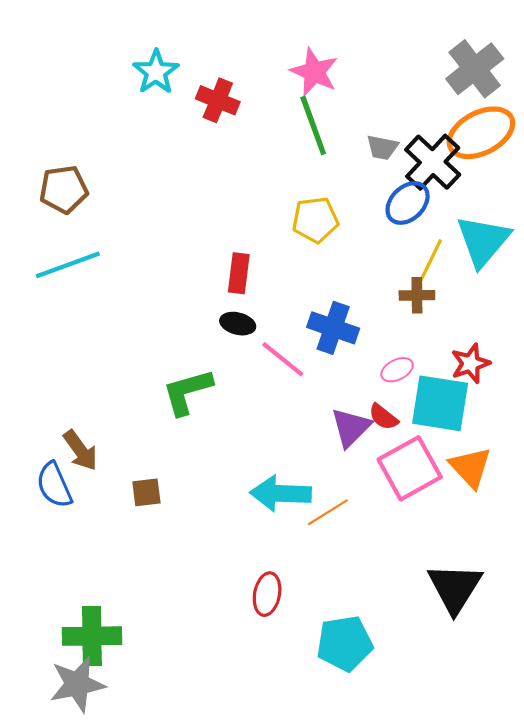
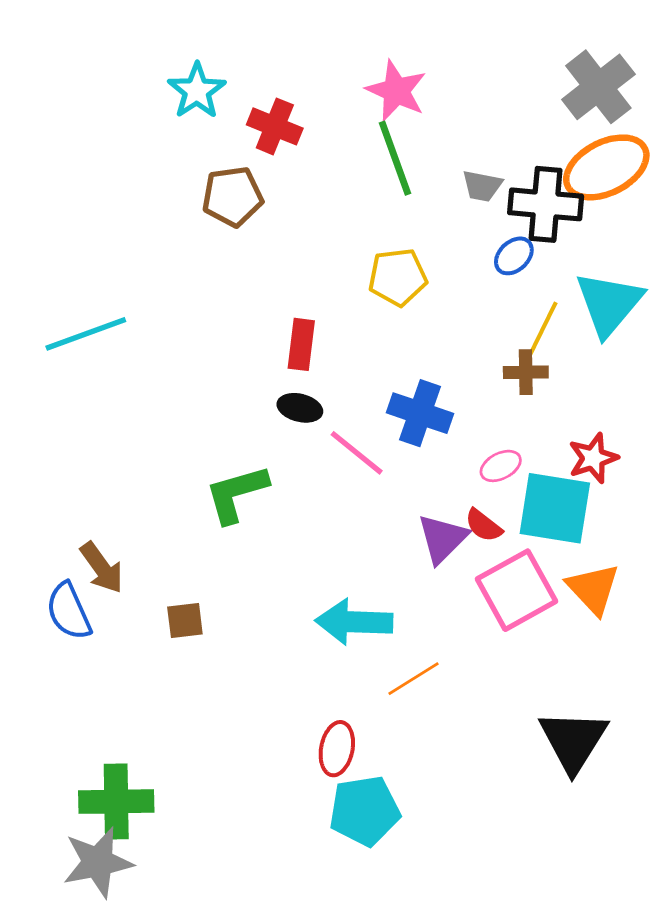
black cross: (433, 162) -> (546, 204), turned -38
brown pentagon: (64, 189) -> (232, 196), moved
blue ellipse: (408, 203) -> (514, 256), size x0.7
orange line: (328, 512) -> (413, 679), moved
cyan pentagon: (345, 643) -> (365, 811), moved

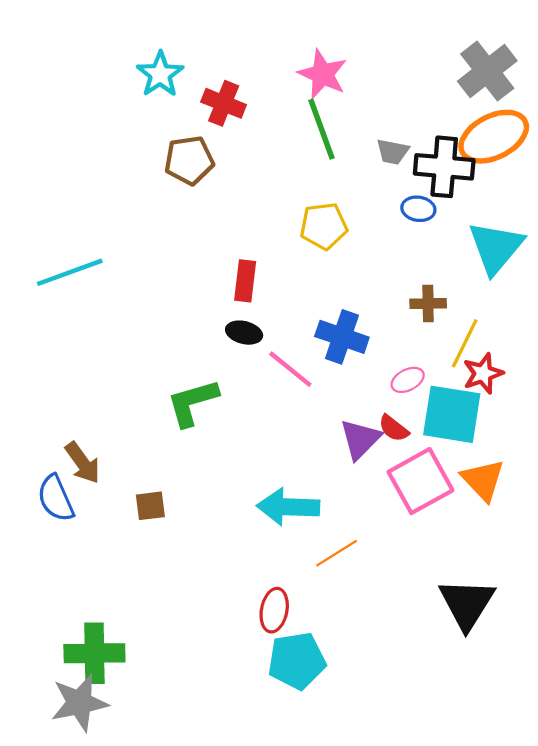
blue ellipse: (514, 256) -> (418, 209), turned 52
yellow line: (542, 331) -> (465, 343), moved

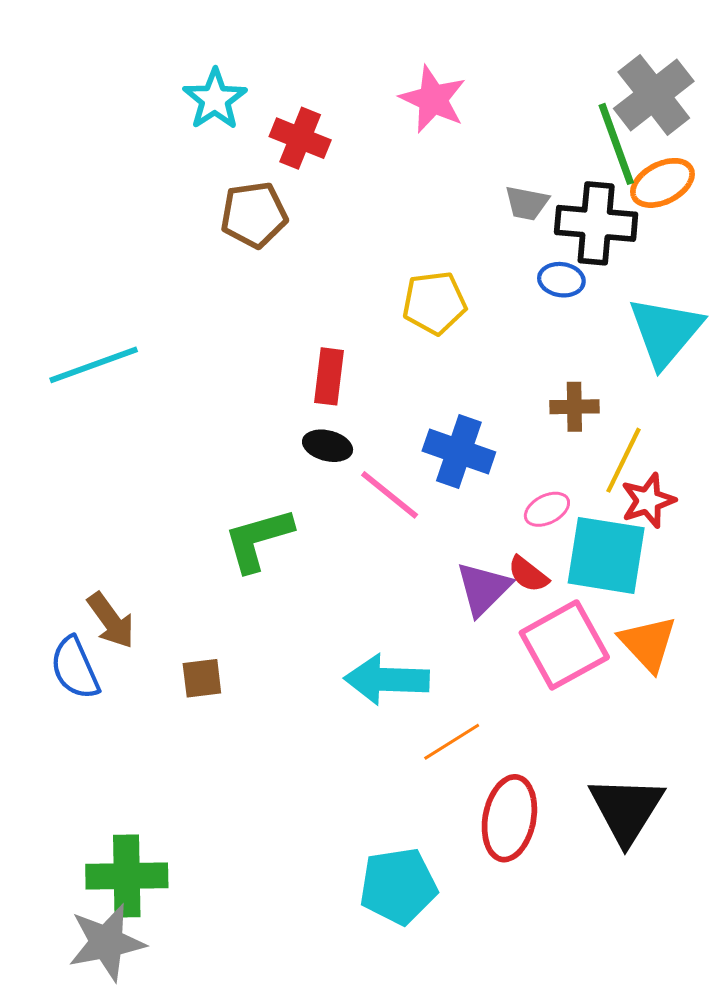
green line: (322, 129) -> (616, 144), moved
orange ellipse: (494, 137) -> (662, 183), size x0.7
red ellipse: (274, 610) -> (509, 818), moved, size x1.4

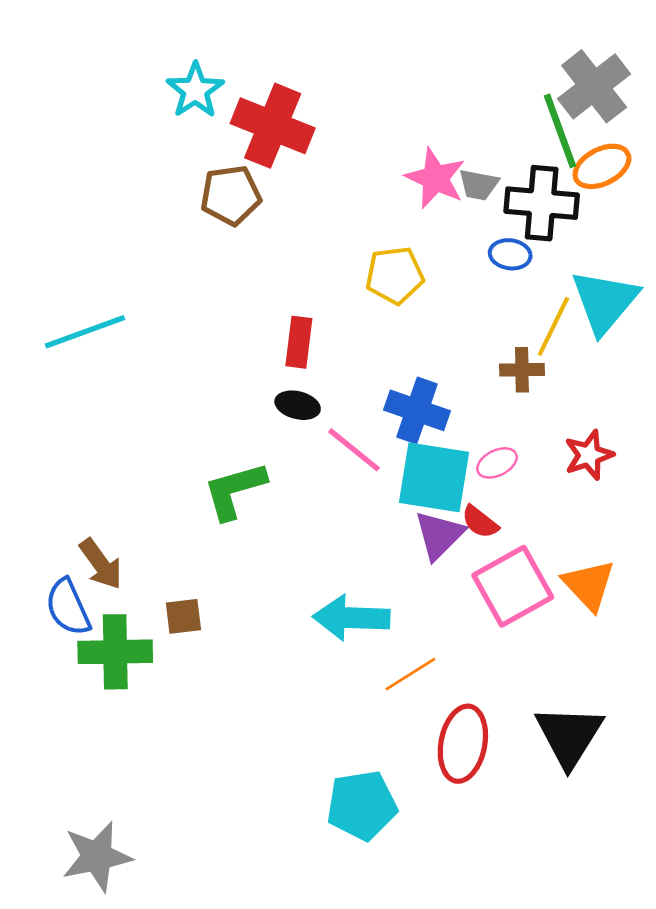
pink star: (433, 99) -> (435, 178), moved
red cross: (300, 138) -> (273, 126), size x1.5
yellow line: (623, 460) -> (553, 326), moved
cyan square: (606, 555) -> (434, 477), moved
green cross: (127, 876) -> (115, 652), moved

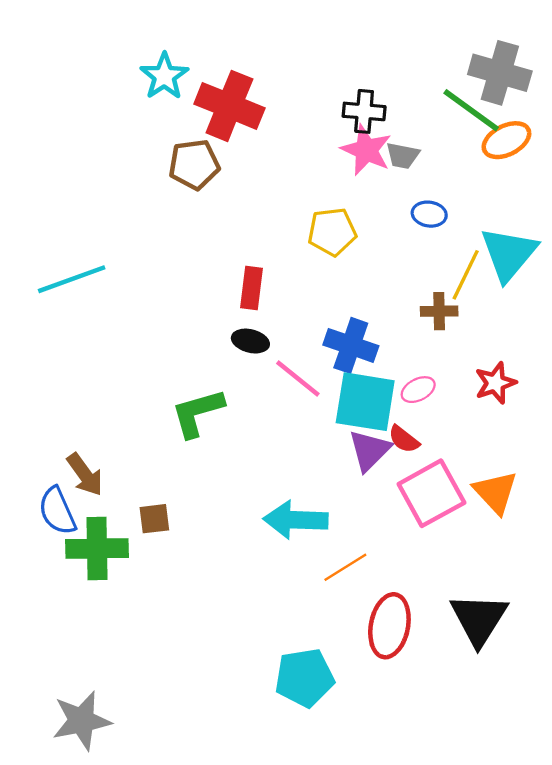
gray cross: (594, 86) -> (500, 73), turned -36
green line: (560, 131) -> (471, 110), turned -34
black cross: (542, 203) -> (364, 111), moved, size x0.7

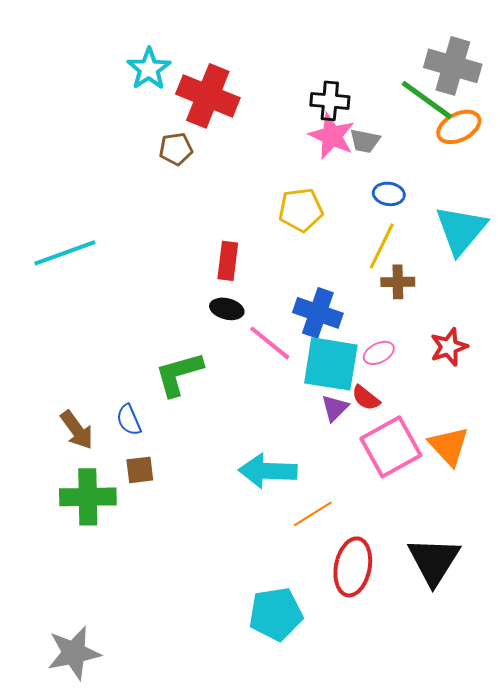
brown pentagon: (194, 164) -> (176, 149), size x0.7
yellow line: (466, 275) -> (382, 246), moved
purple triangle: (370, 450) -> (335, 408), size x0.7
blue semicircle: (57, 511) -> (129, 420), moved, size x0.7

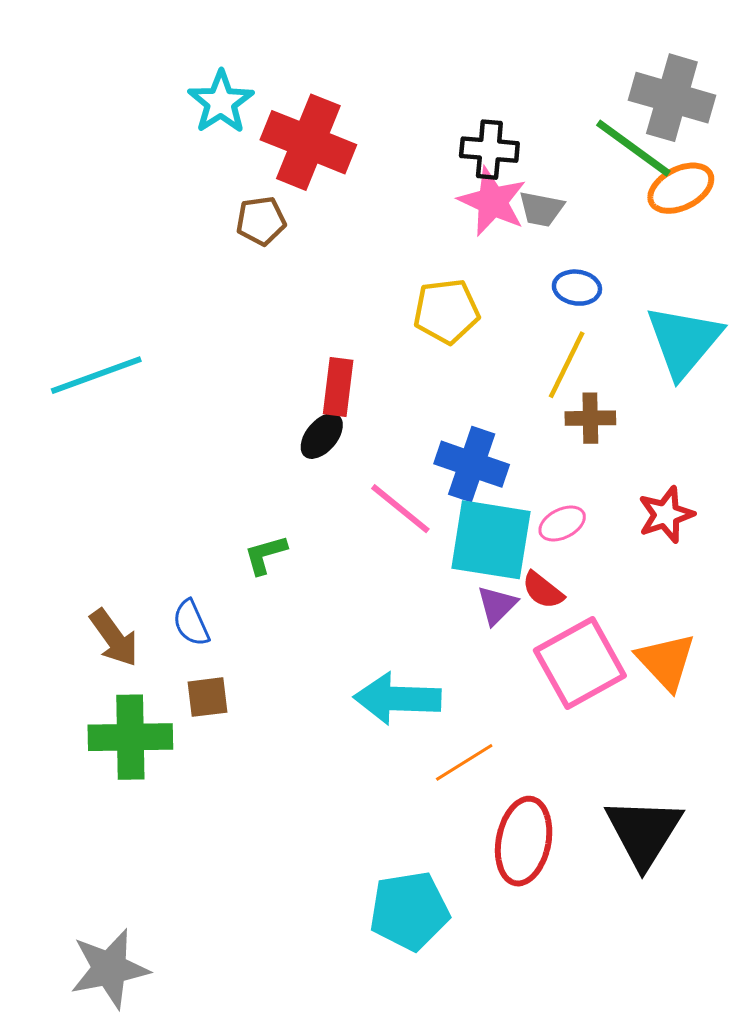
black ellipse: (227, 309) -> (322, 436), moved, turned -64
green L-shape: (179, 374) -> (265, 555), size x0.6

